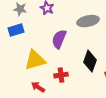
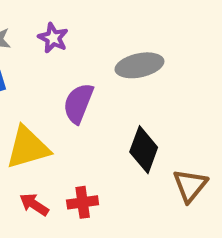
red cross: (61, 75) -> (83, 202), moved

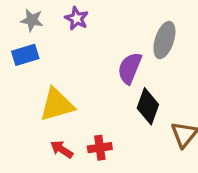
gray ellipse: (139, 65) -> (164, 40), moved, turned -60
purple semicircle: (78, 103) -> (130, 68), moved

